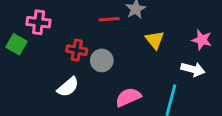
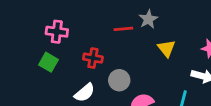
green square: (16, 44) -> (49, 62), moved
gray circle: (102, 60) -> (119, 80), moved

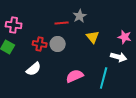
gray circle: (119, 80) -> (58, 44), moved

